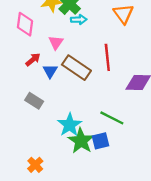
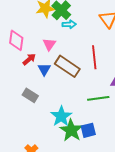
pink diamond: (25, 24) -> (16, 40), moved
green line: (112, 118) -> (98, 98), moved, turned -35

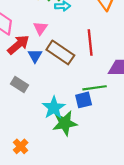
red arrow: (29, 59) -> (18, 45), size x1.5
green star: (71, 130) -> (65, 123), turned 30
blue square: (88, 130) -> (84, 100), moved

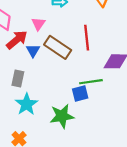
gray rectangle: (19, 84) -> (18, 78), turned 70
cyan star: (54, 108) -> (26, 104), moved

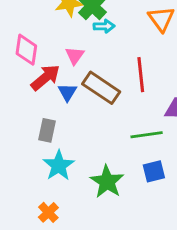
blue square: (80, 94) -> (154, 171), moved
green star: (62, 116) -> (107, 182), turned -30

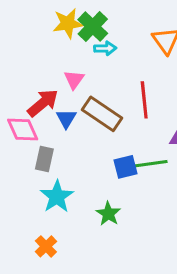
pink diamond: (26, 50) -> (23, 129), moved, turned -32
blue square: (154, 171) -> (125, 167), moved
green star: (107, 182) -> (108, 214), size x0.7

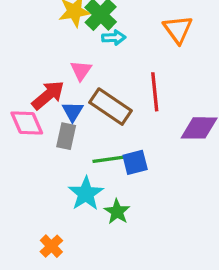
gray rectangle: (44, 159) -> (66, 136), moved
green line: (150, 164) -> (110, 159), moved
cyan star: (57, 197) -> (86, 194), moved

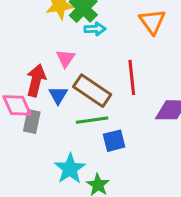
red arrow: (48, 95) -> (36, 80), turned -36
gray rectangle: (66, 136) -> (32, 122), moved
green line: (110, 159) -> (92, 120), moved

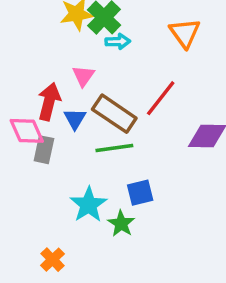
red line: (132, 77) -> (161, 98), turned 44
blue square: (114, 141) -> (140, 193), moved

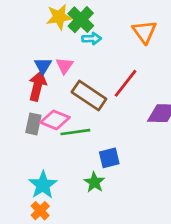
blue triangle: (75, 119) -> (43, 66), moved
pink diamond: (27, 131) -> (55, 120), moved, turned -44
green line: (114, 148) -> (75, 132), moved
cyan star: (89, 205) -> (43, 185), moved

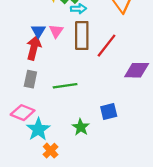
brown rectangle: (89, 95) -> (82, 36), moved, turned 56
pink diamond: (55, 120) -> (23, 113), moved
blue square: (109, 158) -> (109, 111), moved
orange cross: (40, 211) -> (51, 151), moved

